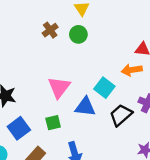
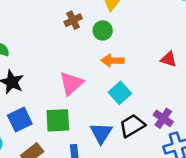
orange arrow: (132, 70) -> (113, 61), moved
blue triangle: (85, 107) -> (101, 133), moved, turned 45
green square: (53, 123) -> (58, 120), size x1.5

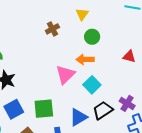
green circle: (103, 30) -> (92, 37), moved
pink triangle: (71, 83) -> (65, 75), moved
blue triangle: (101, 133) -> (78, 117), turned 30

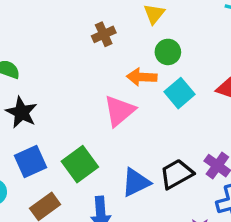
orange arrow: (85, 59) -> (142, 77), moved
cyan square: (92, 85) -> (180, 93), moved
green square: (44, 109) -> (80, 164), turned -35

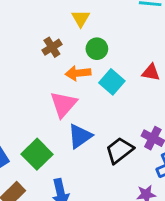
brown cross: (104, 34) -> (52, 47), moved
blue triangle: (136, 182) -> (80, 136), moved

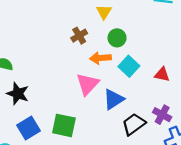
red triangle: (151, 72) -> (162, 74), moved
blue triangle: (80, 136) -> (114, 99), moved
green square: (37, 154) -> (64, 125), turned -35

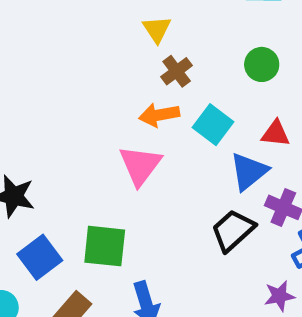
brown cross: (79, 36) -> (177, 71), moved
green circle: (117, 38) -> (262, 64), moved
blue triangle: (114, 99) -> (249, 171), moved

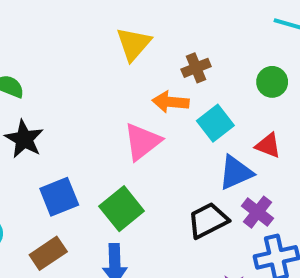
yellow triangle: (157, 29) -> (134, 44), moved, size x1.4
green square: (105, 246) -> (122, 209), moved, turned 30
blue square: (40, 257) -> (59, 197), moved

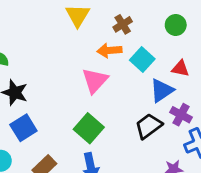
blue square: (59, 197) -> (23, 128), moved

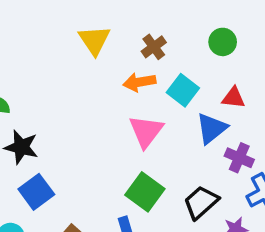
pink triangle: (95, 81) -> (146, 131), moved
black trapezoid: (149, 126) -> (201, 202), moved
green square: (89, 128) -> (145, 192), moved

